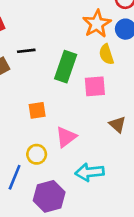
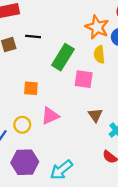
orange star: (97, 24) -> (97, 27), turned -30
cyan arrow: (90, 172) -> (61, 170), moved, turned -45

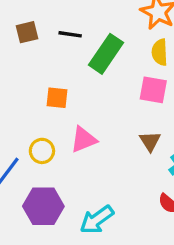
black line: (33, 36) -> (70, 34), moved
pink square: (84, 79) -> (153, 90), moved

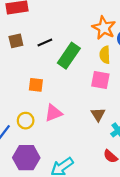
black line: (70, 34) -> (45, 42), turned -32

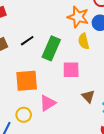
pink square: (100, 80) -> (71, 70), moved
orange square: (36, 85) -> (27, 81), size x1.6

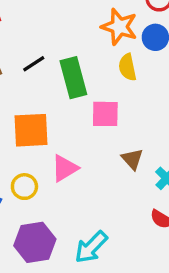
green rectangle: (51, 48) -> (73, 78), turned -40

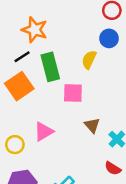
orange star: (119, 27) -> (35, 30), moved
yellow semicircle: (127, 67) -> (89, 60), turned 36
orange square: (31, 130) -> (19, 86), moved, turned -32

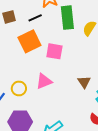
green rectangle: (50, 67) -> (67, 18), moved
pink square: (73, 93) -> (54, 51), moved

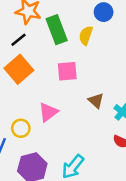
pink square: (54, 51) -> (67, 71), moved

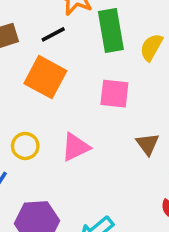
orange square: (19, 69) -> (45, 77), turned -32
yellow circle: (21, 128) -> (25, 146), moved

